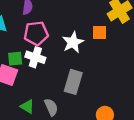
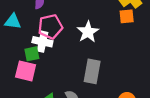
orange square: (99, 33) -> (127, 16), moved
white cross: (35, 57) -> (42, 42), moved

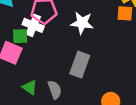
white star: (88, 32) -> (82, 23), turned 30

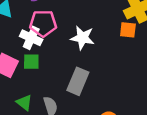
green square: (20, 36) -> (31, 62), moved

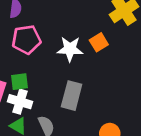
orange square: (128, 30) -> (99, 42), moved, turned -30
white cross: (31, 38) -> (20, 102), moved

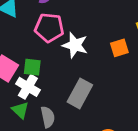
white star: (70, 49) -> (75, 45), moved

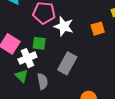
green square: (32, 67) -> (39, 43), moved
white cross: (28, 87) -> (27, 58), turned 36

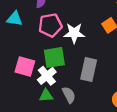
green square: (39, 43) -> (54, 57), size x1.5
green triangle: (22, 76) -> (46, 96), turned -32

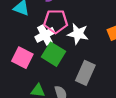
green square: (54, 57) -> (53, 54), turned 30
white cross: (47, 76) -> (45, 35), moved

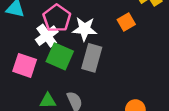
pink pentagon: (56, 21) -> (57, 18), turned -30
gray rectangle: (85, 73) -> (92, 58), moved

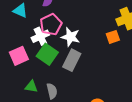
orange square: (126, 22) -> (113, 37), moved
pink square: (25, 65) -> (19, 56), turned 36

